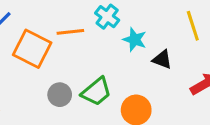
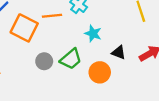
cyan star: (135, 40) -> (93, 33), moved
black triangle: (162, 59) -> (119, 52), moved

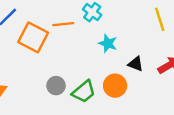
green trapezoid: (71, 59) -> (84, 92), moved
gray circle: (44, 61) -> (56, 86), moved

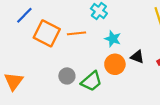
orange line: (63, 24) -> (77, 33), moved
orange circle: (115, 86) -> (115, 64), moved

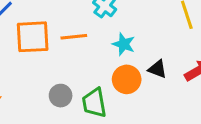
orange square: (47, 33) -> (33, 37), turned -30
green trapezoid: (91, 81) -> (94, 103), turned 120

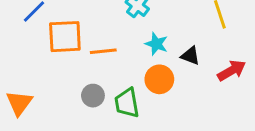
orange line: (74, 37) -> (103, 51), moved
black triangle: (157, 69) -> (190, 56), moved

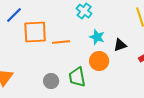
black triangle: (190, 56) -> (120, 45), turned -40
gray circle: (93, 96) -> (51, 81), moved

